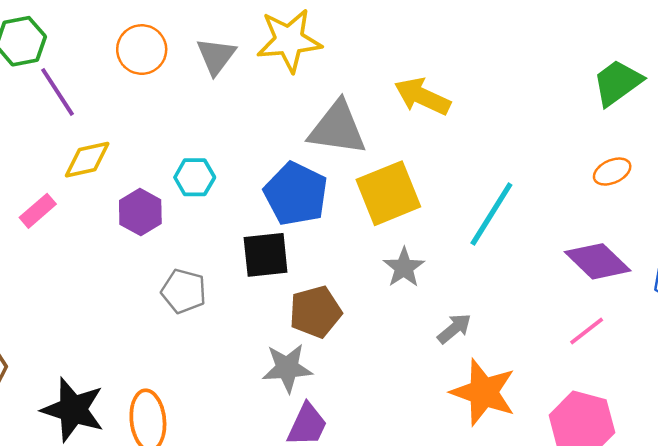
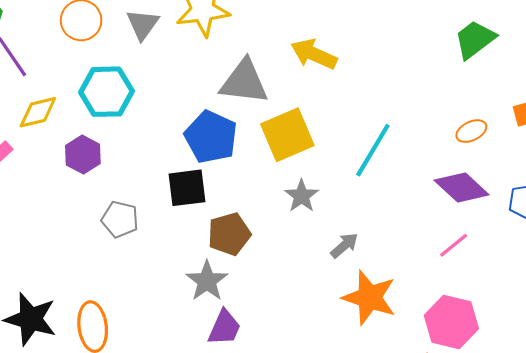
orange ellipse: (612, 172) -> (471, 131), moved
cyan hexagon: (195, 177) -> (106, 92), moved, size x1.6
gray star: (287, 368) -> (207, 281), turned -30

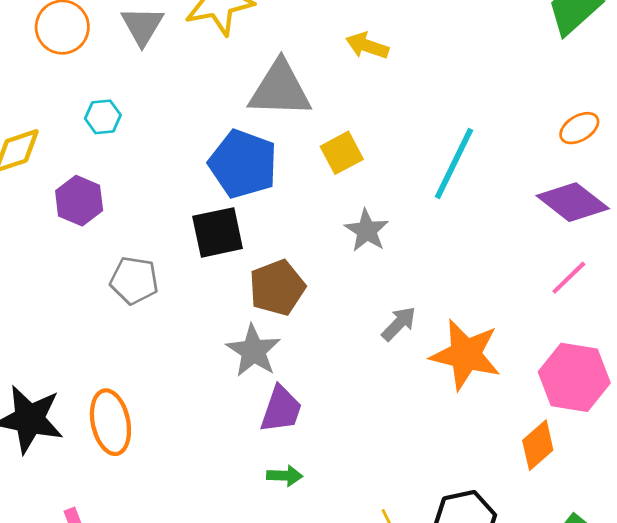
yellow arrow: (314, 54) -> (367, 46), size x0.7
cyan hexagon: (106, 92) -> (103, 117), size x0.5
yellow square: (287, 135) -> (342, 153), size x0.6
gray arrow: (344, 245) -> (399, 324), moved

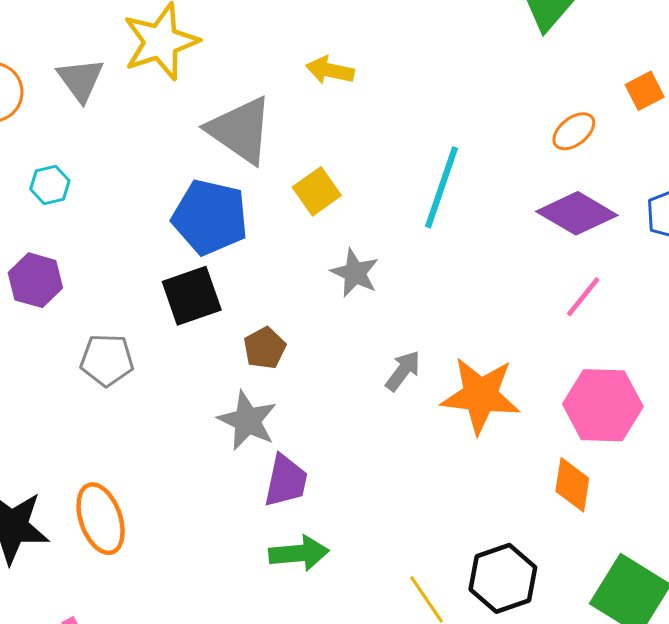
gray triangle: (280, 89) -> (240, 130), turned 40
brown pentagon: (277, 288) -> (265, 348), size x0.7
orange diamond: (538, 445) -> (572, 485), turned -33
green arrow: (285, 476) -> (299, 553), size x1.5

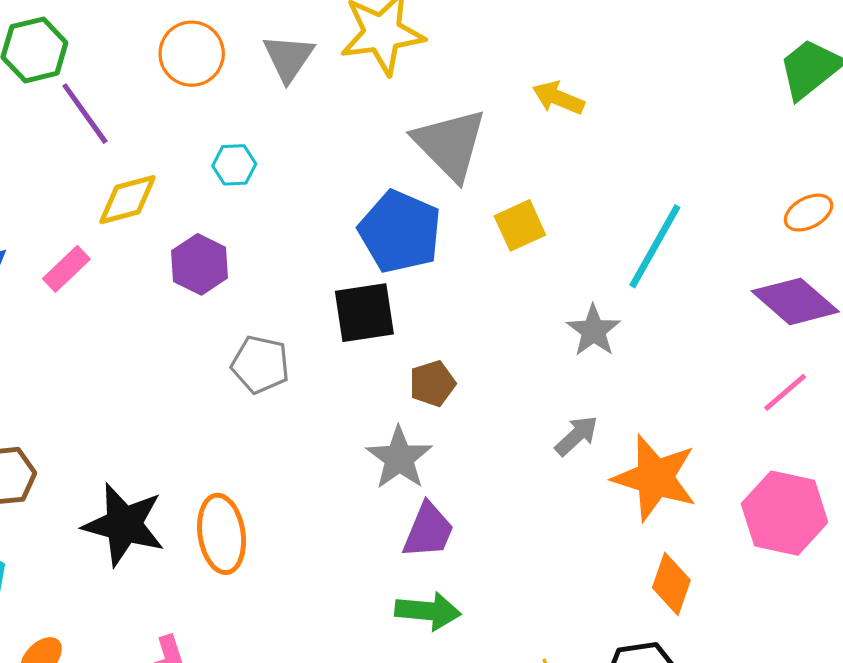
gray star: (355, 273) -> (594, 331), moved
orange diamond: (572, 485) -> (671, 584), moved

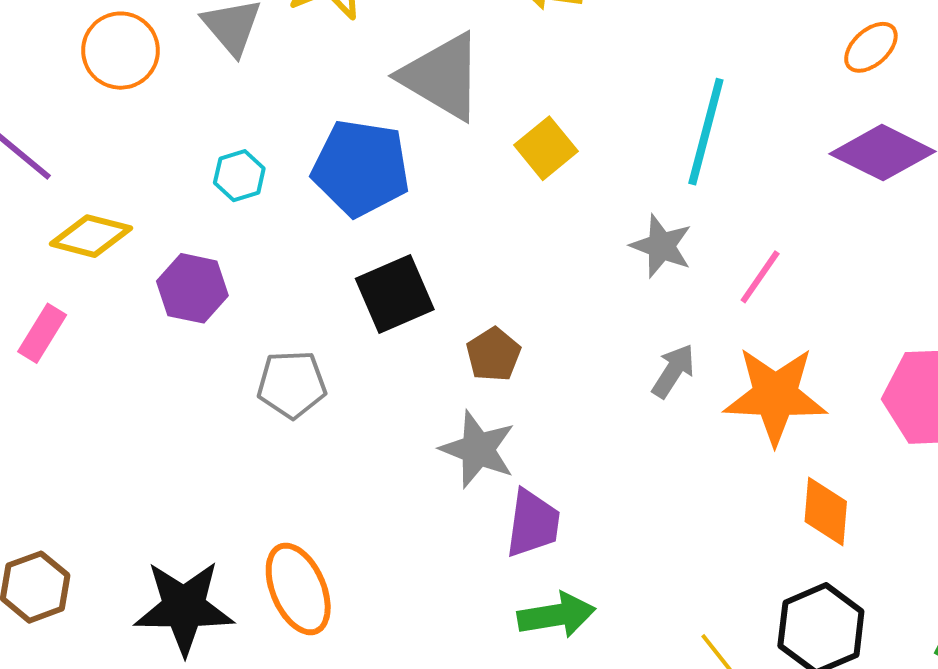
cyan hexagon: (234, 165) -> (239, 176), moved
yellow diamond: (127, 200) -> (91, 236), turned 44
blue pentagon: (400, 232) -> (361, 168), moved
pink line: (785, 392) -> (760, 277), moved

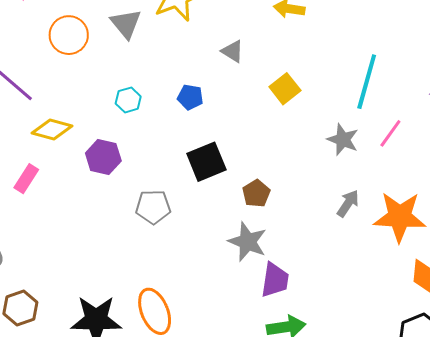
gray triangle: (442, 77) -> (233, 51), size x0.5
blue pentagon: (361, 168) -> (190, 97), size x0.5
pink line: (760, 277) -> (390, 133), moved

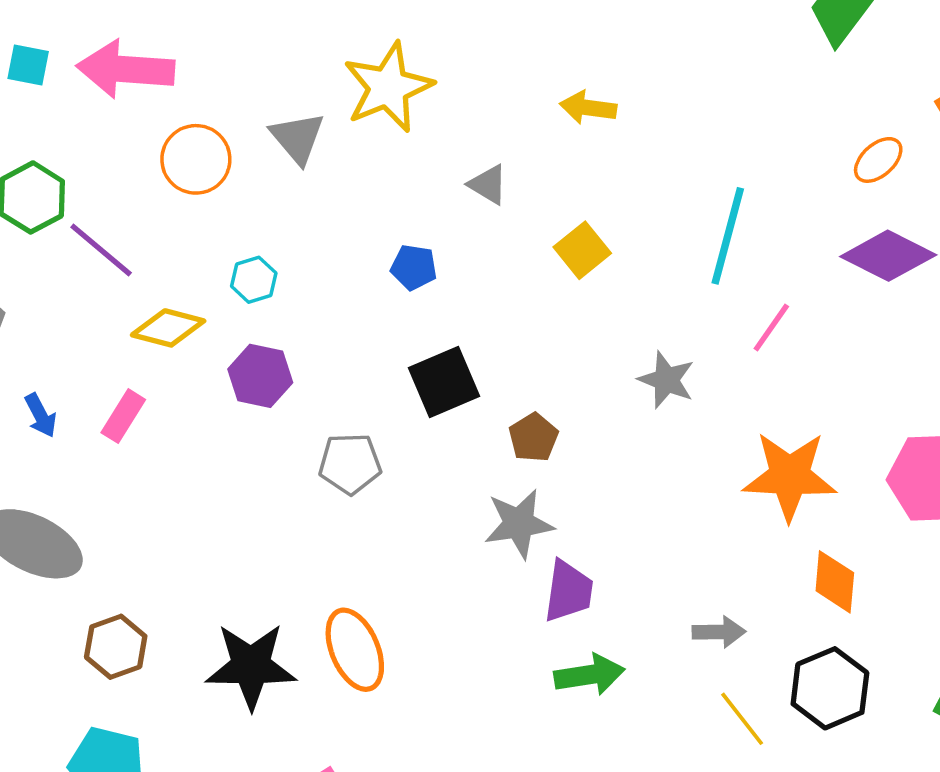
cyan hexagon: (128, 100) -> (254, 280), moved
gray star: (343, 140) -> (666, 380), moved
gray arrow: (348, 203) -> (719, 632), moved, turned 56
gray star: (247, 242) -> (519, 524), turned -30

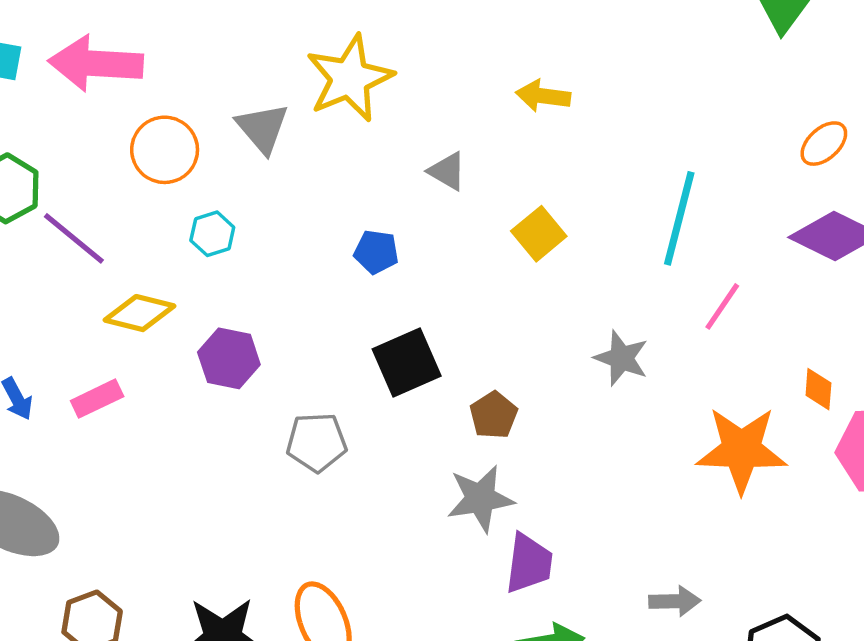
cyan hexagon: (254, 280) -> (212, 234), moved
pink rectangle: (123, 416) -> (97, 399), turned 33
orange diamond: (835, 582) -> (818, 389), moved, size x0.7

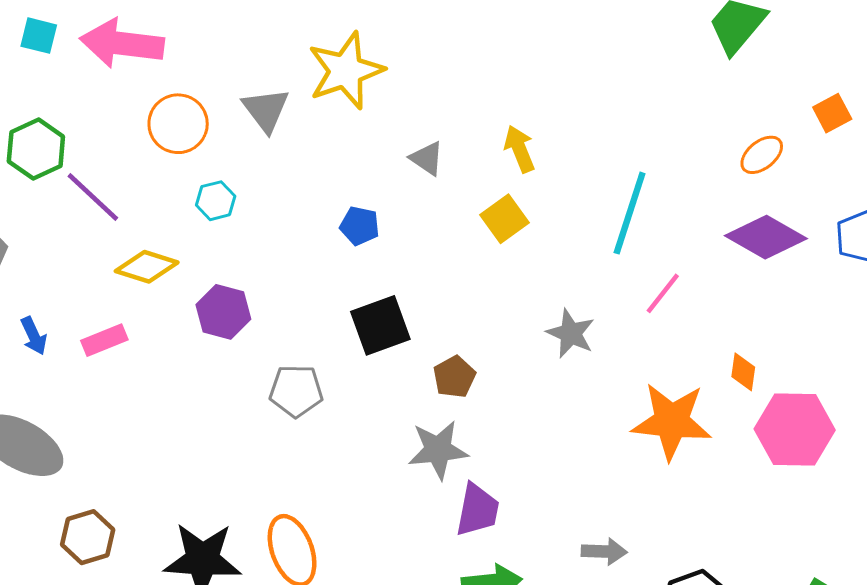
yellow arrow: (543, 96) -> (520, 149), moved, turned 57

